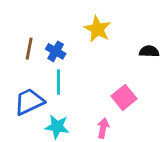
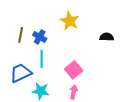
pink square: (124, 97) -> (74, 70), moved

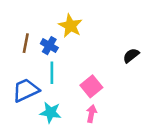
yellow star: (70, 21) -> (70, 26), moved
black semicircle: (107, 37) -> (131, 55), moved, turned -40

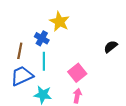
brown line: (26, 43) -> (20, 51), moved

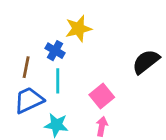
yellow star: (60, 22) -> (78, 29), turned 30
black semicircle: (111, 47) -> (146, 62), size x1.5

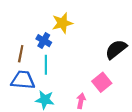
pink square: (102, 96) -> (102, 82), moved
blue trapezoid: (29, 100) -> (23, 80), turned 30

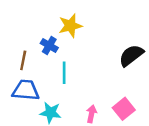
cyan line: (46, 65) -> (64, 73), moved
pink square: (102, 82) -> (124, 109), moved

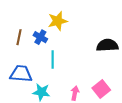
black semicircle: (131, 55) -> (107, 45), turned 35
brown line: (23, 60) -> (19, 37), moved

